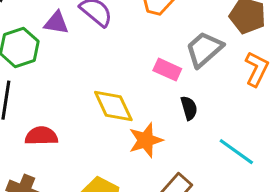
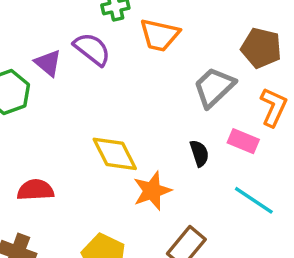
purple triangle: (56, 23) -> (48, 63), turned 32
pink rectangle: (167, 70) -> (243, 141), moved

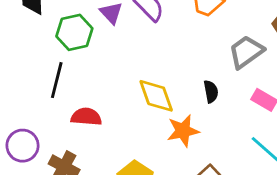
black semicircle: (199, 153) -> (211, 92), moved

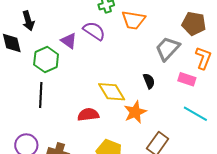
red semicircle: (86, 117) -> (88, 115), moved

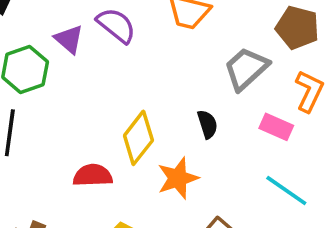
yellow diamond: (112, 92) -> (138, 138), turned 64

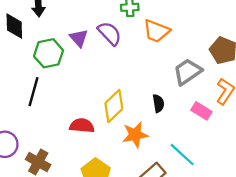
cyan line: (286, 190) -> (182, 155), moved

